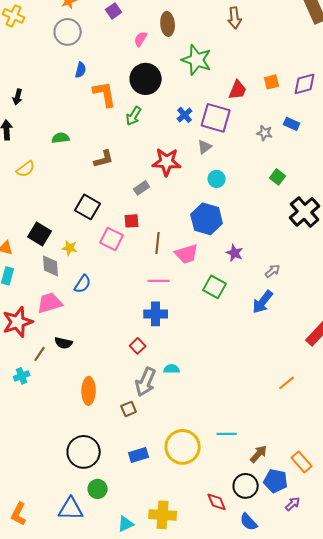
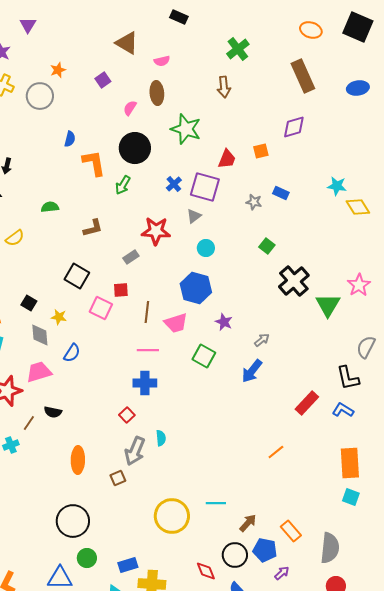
gray circle: (68, 32) -> (40, 96), moved
purple diamond: (305, 84) -> (294, 127), moved
black square: (40, 234) -> (29, 303), size x0.7
cyan semicircle: (172, 369) -> (161, 438), turned 84
blue rectangle: (139, 455) -> (128, 565), moved

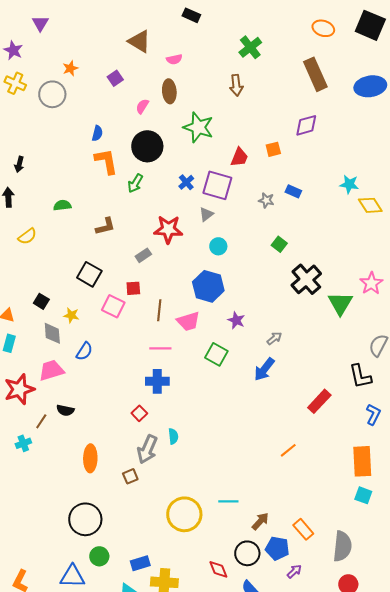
blue ellipse: (358, 88) -> (370, 86), size x1.4
blue semicircle: (70, 139) -> (97, 133), moved
blue L-shape: (343, 410) -> (373, 414), moved, turned 85

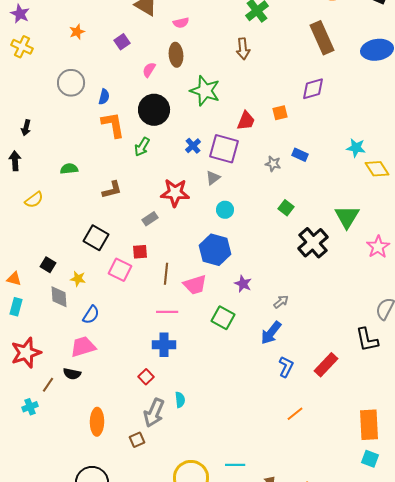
gray circle: (52, 94) -> (71, 83), moved
green triangle: (340, 303) -> (347, 217), moved
pink trapezoid: (51, 370) -> (83, 347), moved
blue L-shape: (373, 414) -> (286, 367), moved

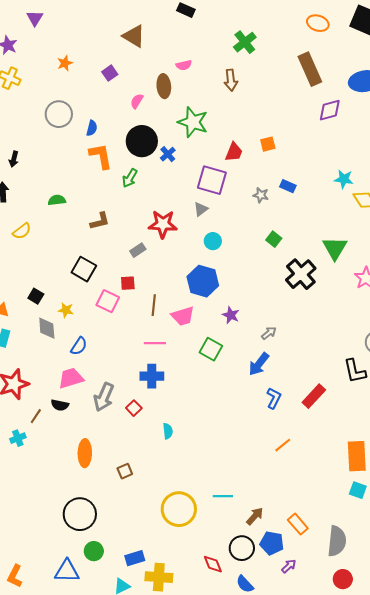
pink semicircle: (181, 23) -> (184, 65), moved
purple diamond: (313, 89) -> (330, 110), moved
blue cross: (193, 146) -> (168, 154), moved
gray arrow: (154, 413) -> (104, 397), moved

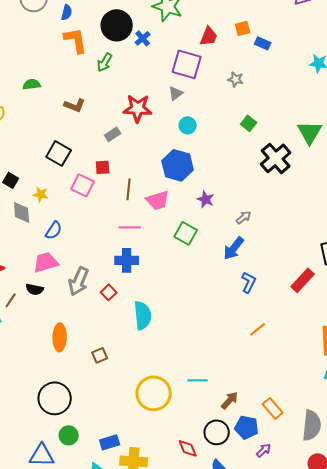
blue rectangle: (288, 186) -> (263, 43), moved
brown L-shape: (100, 221) -> (75, 105), turned 35
red rectangle: (314, 396) -> (303, 280), moved
cyan semicircle: (168, 431) -> (143, 315), size x1.8

